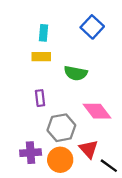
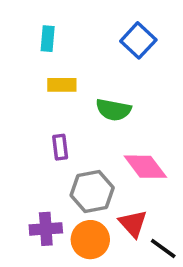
cyan rectangle: (44, 33) -> (48, 39), moved

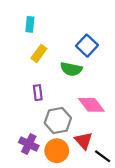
blue square: (138, 40) -> (87, 46), moved
yellow rectangle: (62, 85) -> (39, 53), turned -54
purple cross: (46, 229) -> (29, 144), turned 30

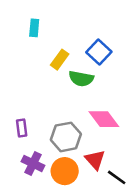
yellow rectangle: (39, 53) -> (60, 60), moved
purple rectangle: (38, 93) -> (22, 128), moved

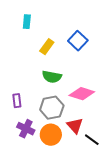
green semicircle: (81, 79) -> (52, 77), moved
pink diamond: (104, 119) -> (82, 94), turned -35

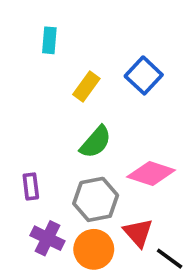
green semicircle: (52, 77) -> (96, 142), turned -60

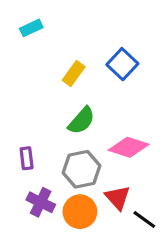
cyan rectangle: (49, 40) -> (31, 28), moved, turned 60

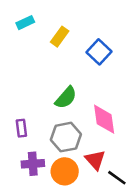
yellow rectangle: (74, 73) -> (60, 37), moved
pink diamond: (129, 147) -> (104, 119), turned 64
purple cross: (41, 202) -> (33, 164), turned -30

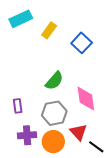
cyan rectangle: (25, 23) -> (21, 19), size x1.5

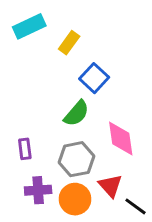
blue square: (82, 43) -> (94, 78), moved

